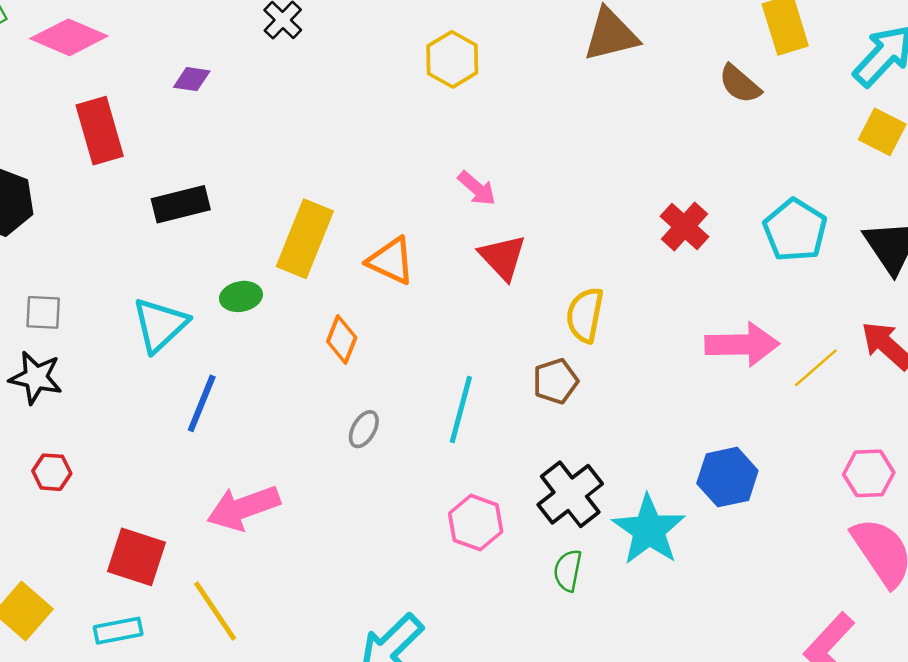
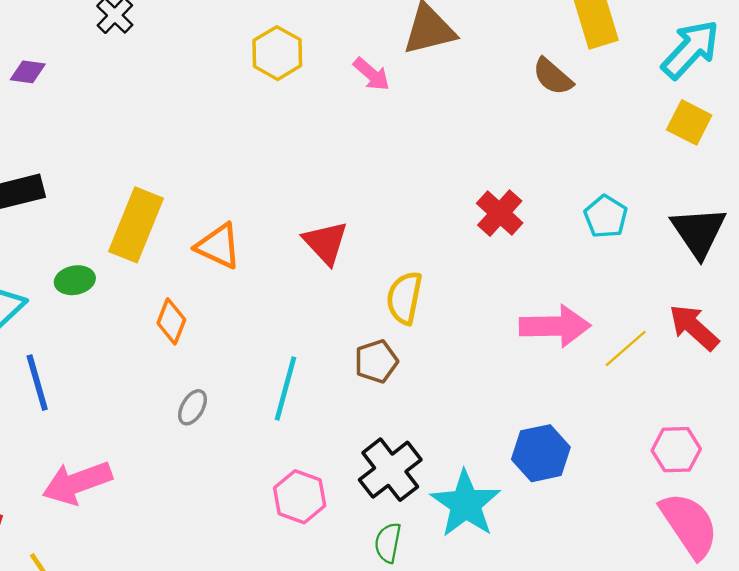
pink arrow: (477, 188) -> (371, 74), moved
cyan pentagon: (795, 230) -> (606, 217), size x0.7
blue line: (202, 403) -> (37, 383), turned -38

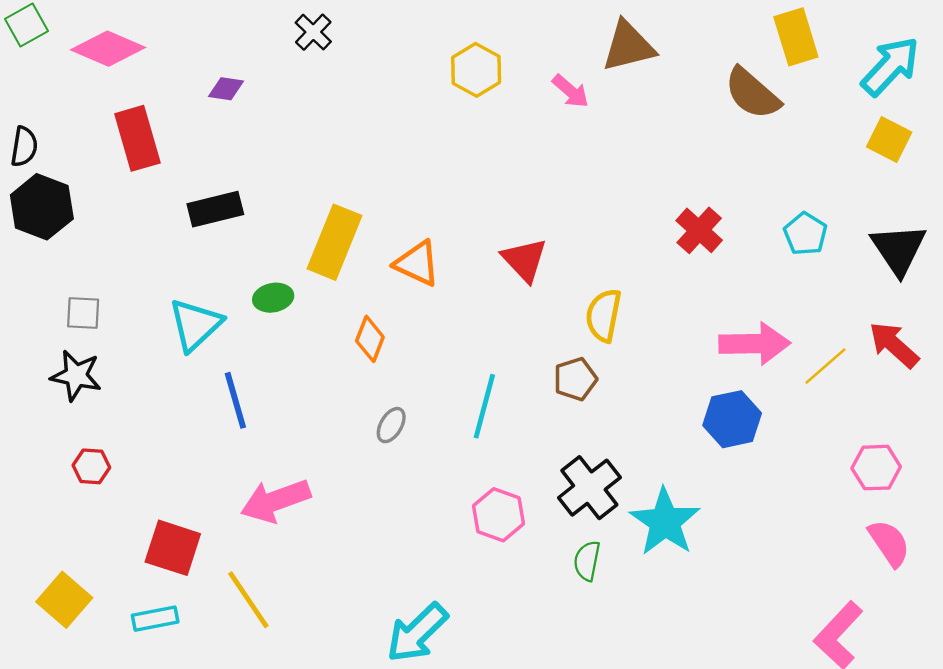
brown semicircle: (553, 77) -> (752, 93), size x1.4
blue hexagon: (541, 453) -> (732, 419), moved
pink semicircle: (689, 525) -> (889, 543), size x0.7

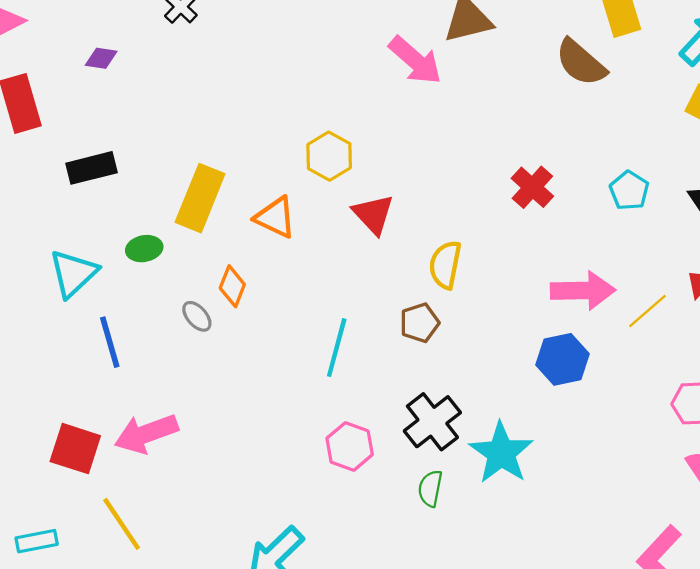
yellow hexagon: (476, 70) -> (329, 156), moved
pink arrow: (571, 91) -> (415, 60), size x1.6
gray ellipse: (391, 425) -> (197, 316), moved, turned -72
red square: (173, 548) -> (75, 449), moved

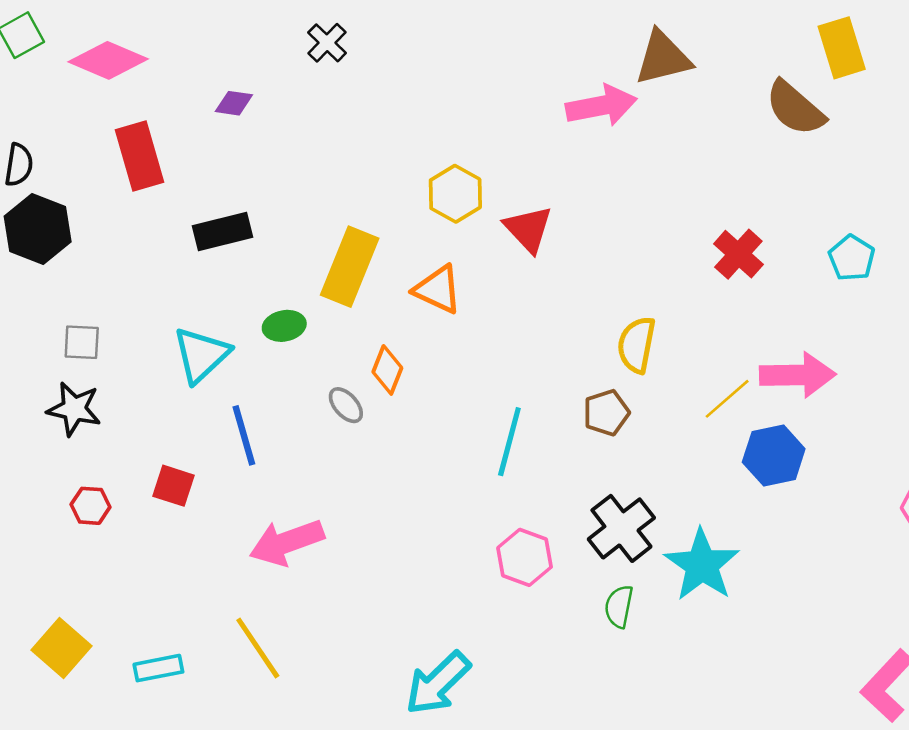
pink arrow: (415, 60) -> (601, 106), turned -52
yellow hexagon: (329, 156) -> (455, 194), moved
red triangle: (373, 214) -> (528, 229), moved
yellow line: (647, 311) -> (727, 399), moved
red square: (75, 449) -> (174, 486), moved, size x0.7

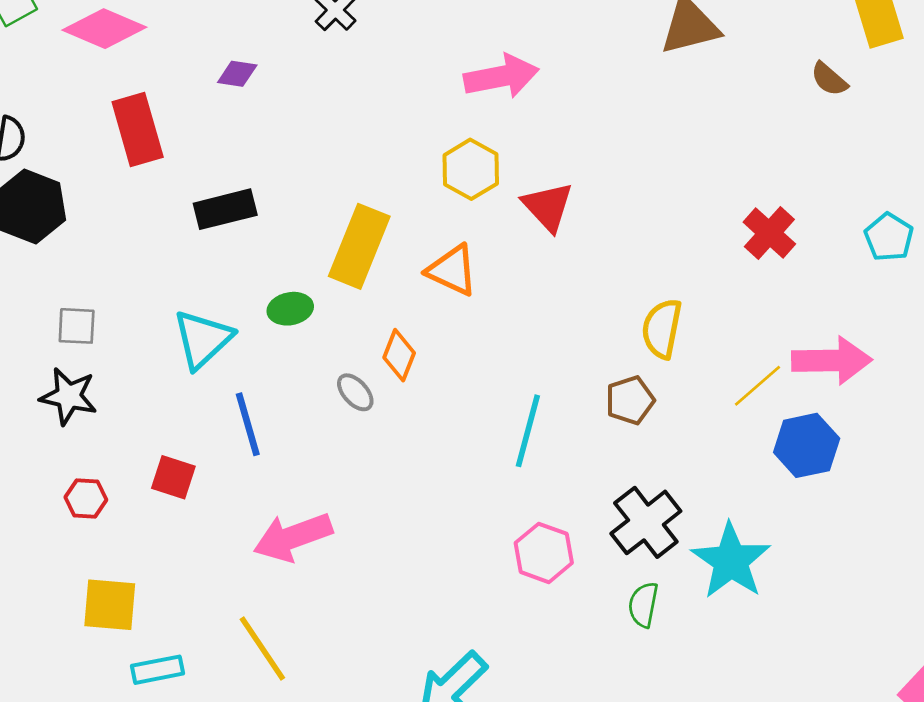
pink arrow: (601, 106) -> (501, 76), moved
brown semicircle: (795, 108) -> (829, 79), size x0.6
yellow square: (62, 648) -> (110, 605), moved, turned -36

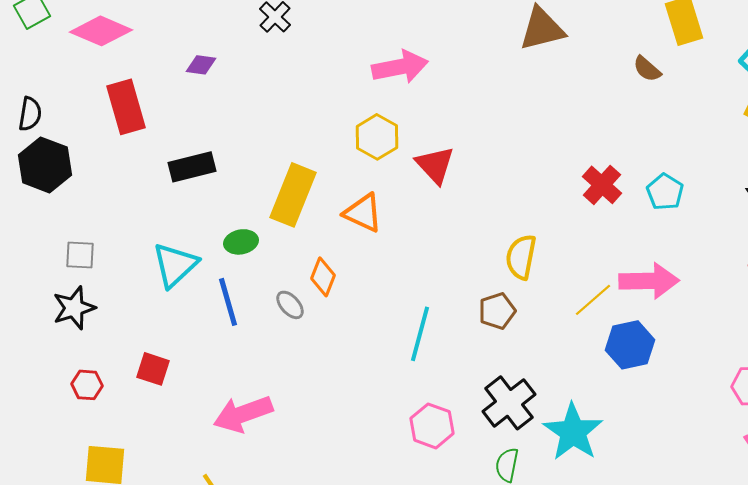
cyan pentagon: (889, 237) -> (665, 192), moved
black star: (69, 396) -> (74, 308), turned -30
blue line: (248, 424) -> (228, 302), moved

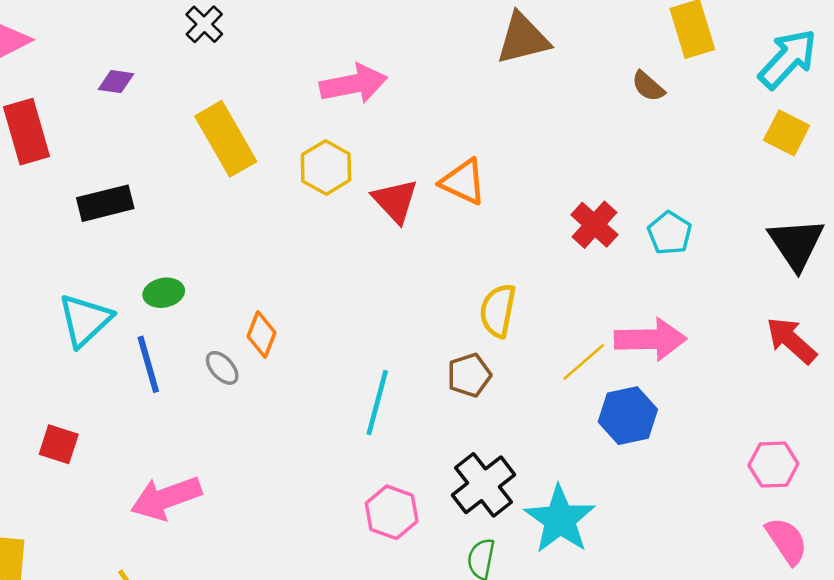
yellow rectangle: (293, 195) -> (226, 139), moved, turned -52
orange triangle: (363, 213) -> (463, 182), moved

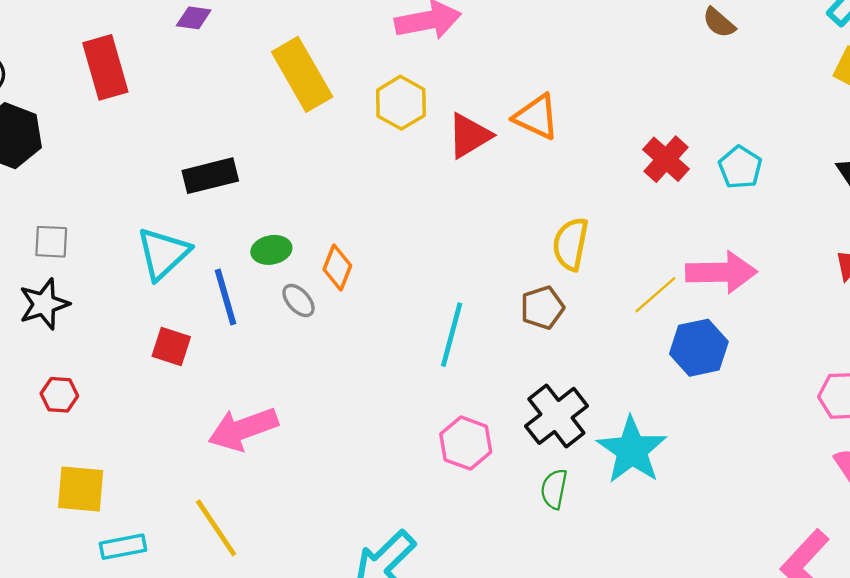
red triangle: (395, 201) -> (469, 136), turned 42
black rectangle: (105, 203) -> (210, 176), moved
green ellipse: (164, 293) -> (271, 250), moved
red square: (59, 444) -> (171, 346), moved

